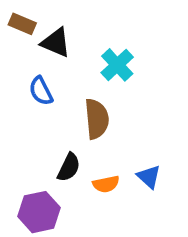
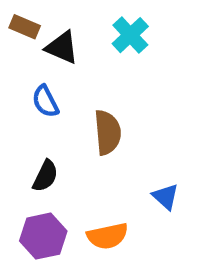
cyan cross: (117, 65) -> (130, 35), moved
black semicircle: (69, 167) -> (45, 176), moved
orange semicircle: (106, 184) -> (108, 236), moved, size x1.4

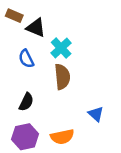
cyan cross: (130, 35) -> (61, 48), moved

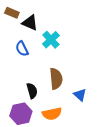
brown semicircle: (62, 77) -> (56, 79), moved
black semicircle: (26, 102) -> (32, 91), moved, turned -42

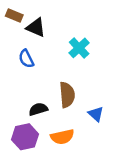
cyan cross: (51, 40) -> (79, 48), moved
black semicircle: (32, 91) -> (38, 109), turned -91

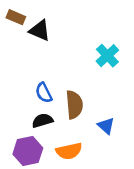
cyan cross: (79, 48) -> (107, 56), moved
blue semicircle: (26, 59) -> (44, 93), moved

